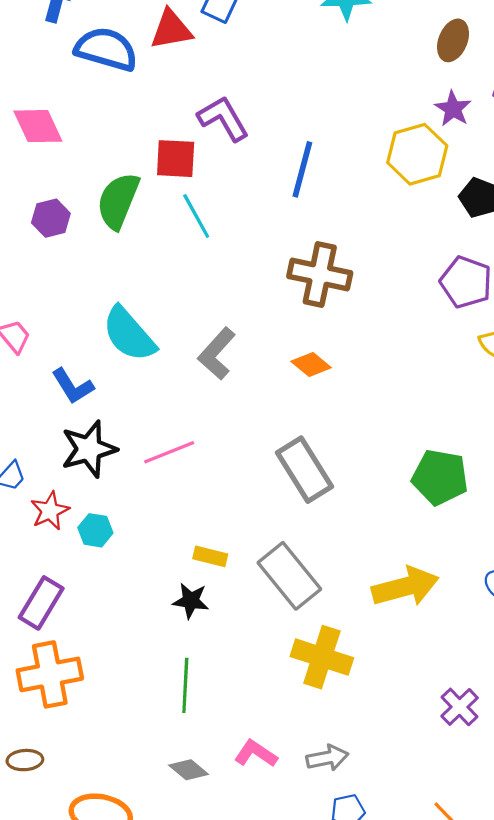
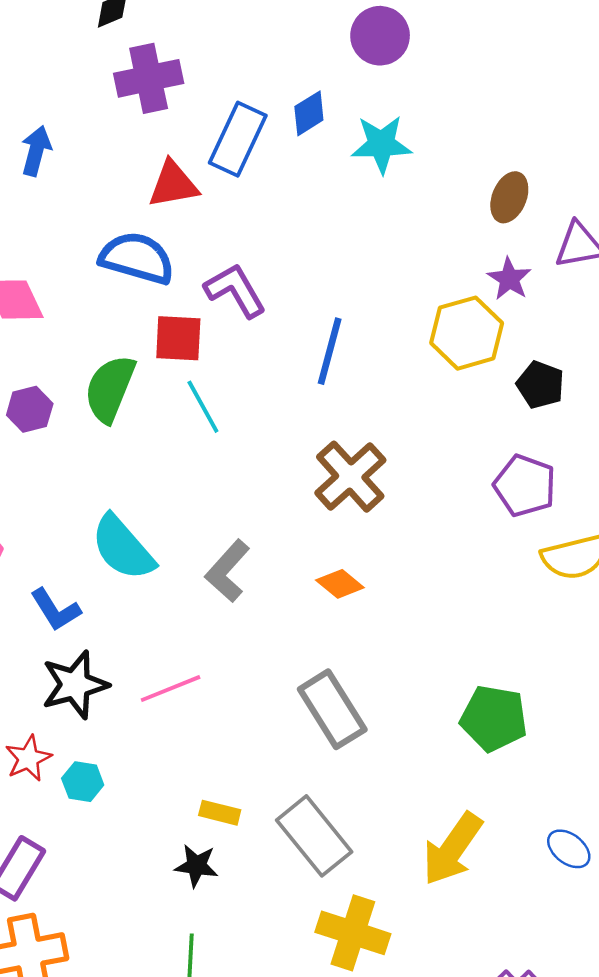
blue semicircle: (106, 49) -> (137, 258), moved
brown cross: (320, 275) -> (350, 477), turned 36
yellow arrow: (405, 587) -> (452, 849), turned 140

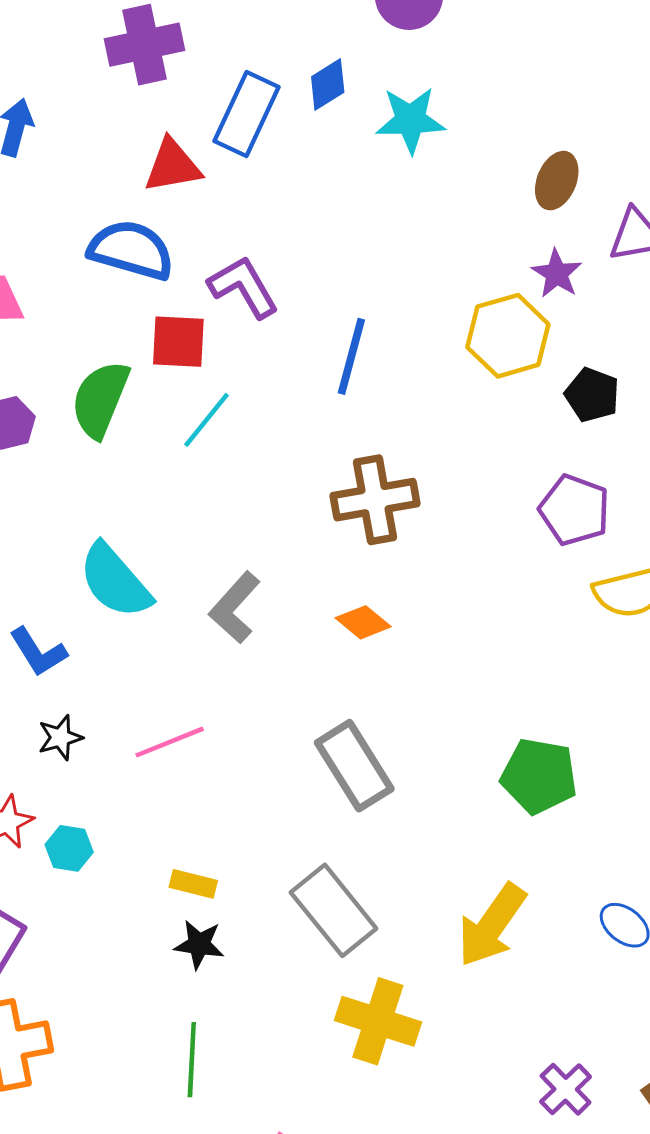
cyan line: (203, 407) -> (207, 420), turned 68
brown cross: (350, 477) -> (375, 500), turned 32
black star: (75, 685) -> (60, 738), size x0.6
yellow rectangle: (220, 813) -> (193, 884), moved

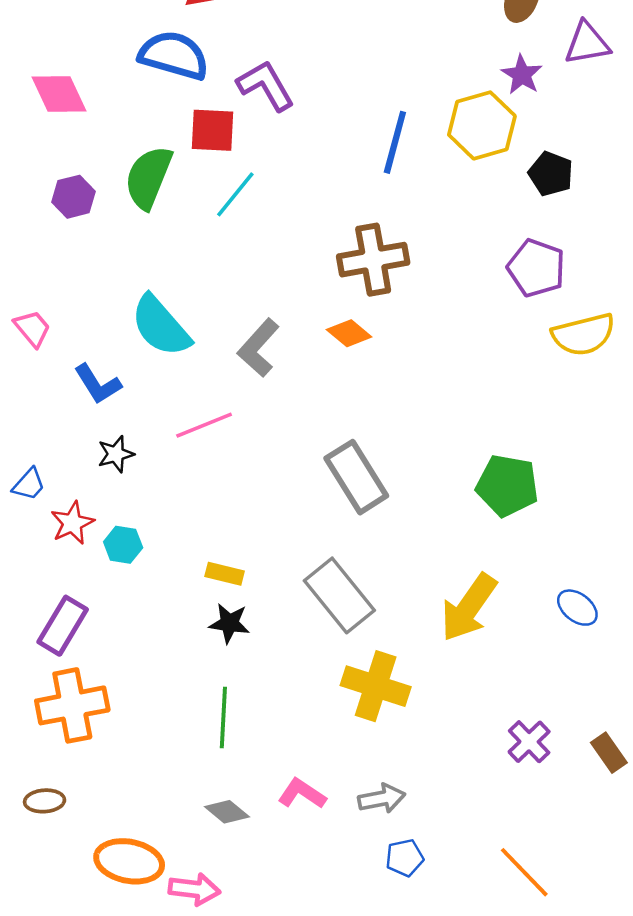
blue line: (351, 356) -> (395, 142), moved
orange diamond: (363, 622) -> (349, 333), moved
pink line: (170, 742) -> (204, 425), moved

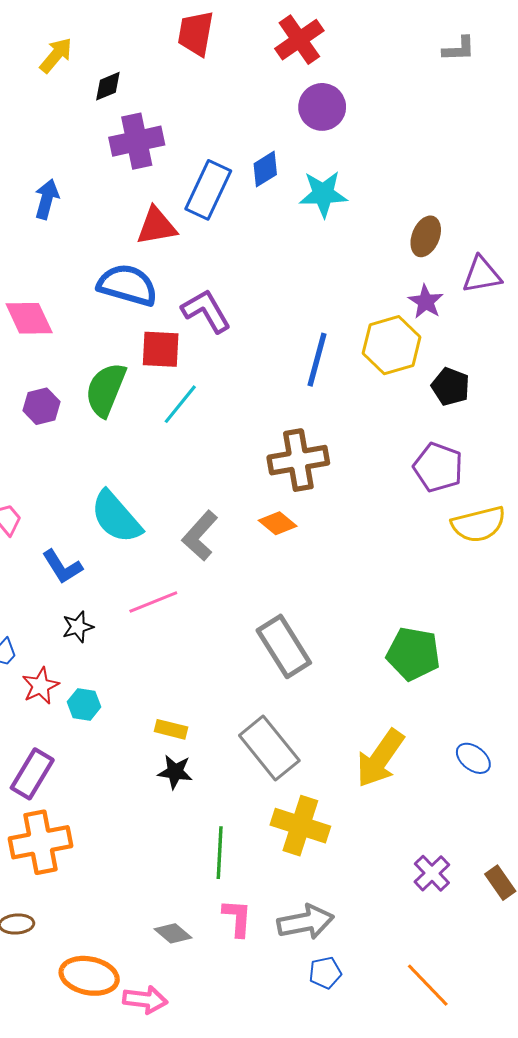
green line: (223, 718) -> (220, 853), moved
pink L-shape: (302, 794) -> (237, 918), turned 60
gray arrow: (382, 799) -> (306, 922), size x1.4

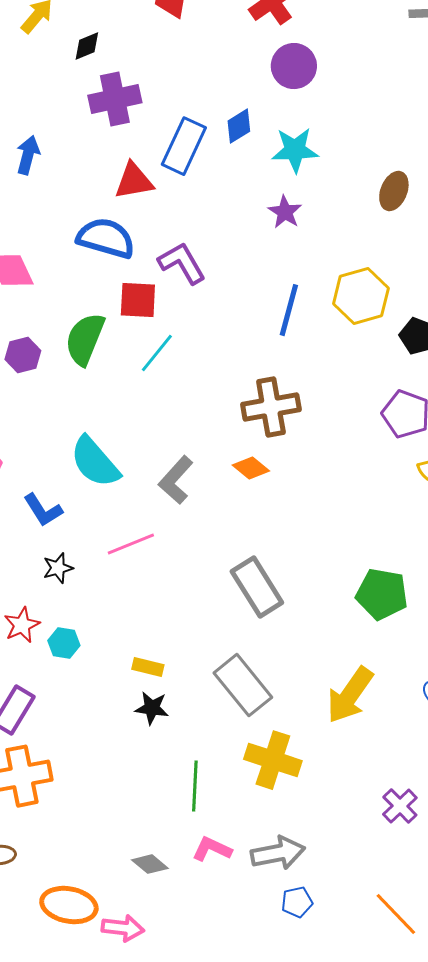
purple star: (426, 302) -> (285, 212), moved
pink L-shape: (237, 918) -> (212, 849), turned -69

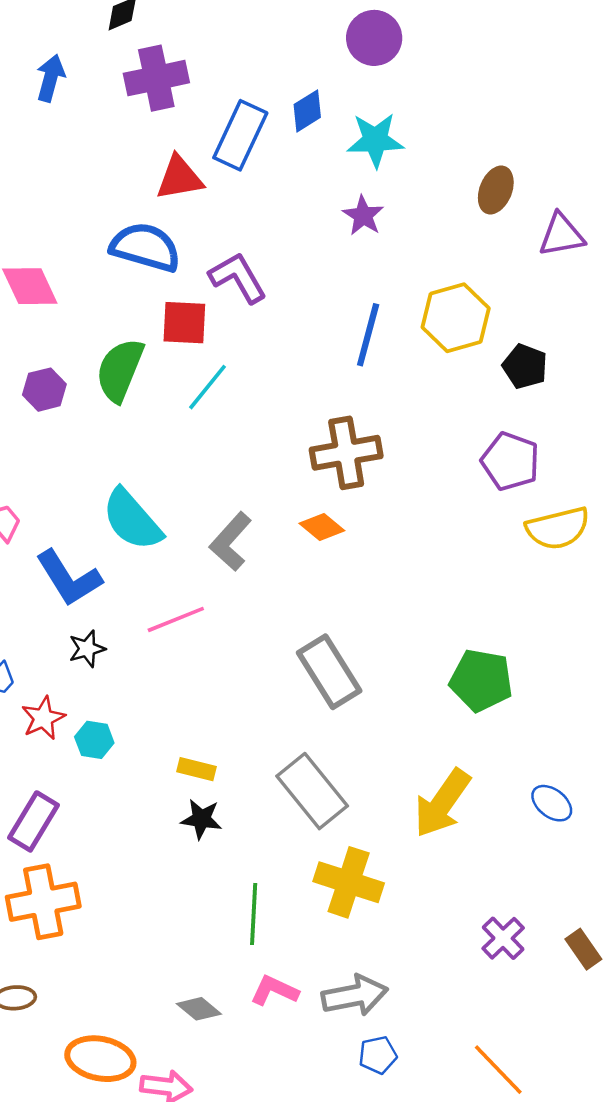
blue arrow: (28, 155) -> (51, 78), moved
blue L-shape: (43, 510) -> (69, 578), size x1.4

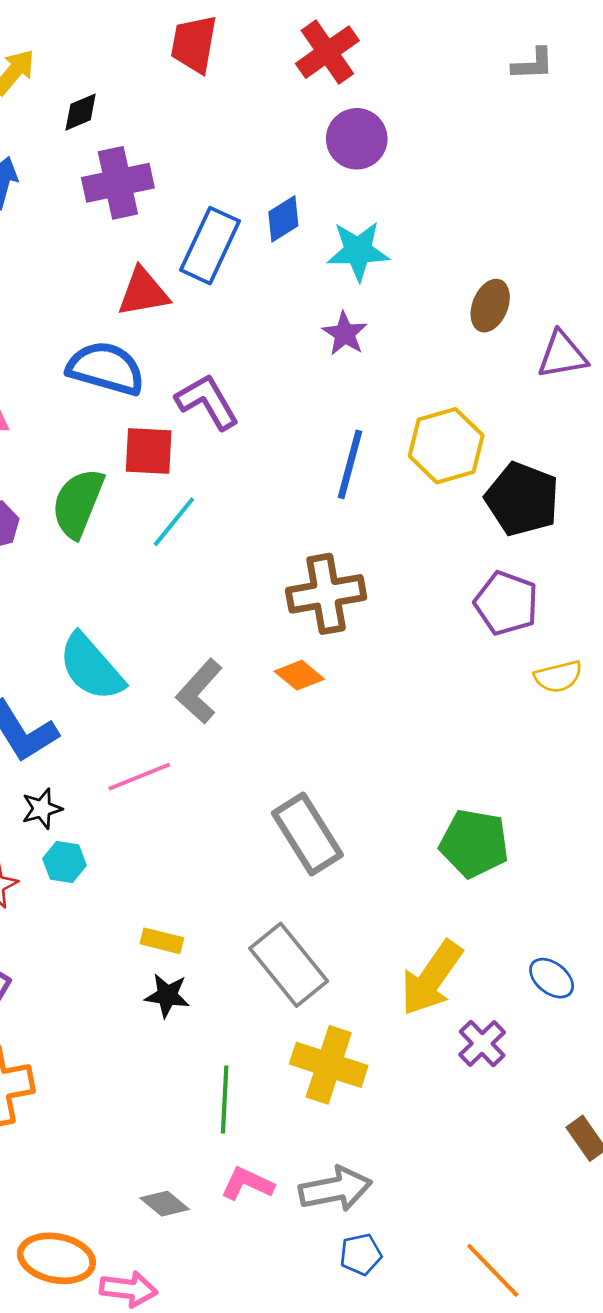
black pentagon: (525, 366) -> (522, 499), size x1.5
yellow semicircle: (558, 528) -> (558, 677), size x0.7
cyan hexagon: (94, 740) -> (64, 862), moved
purple cross: (503, 938) -> (482, 1044), moved

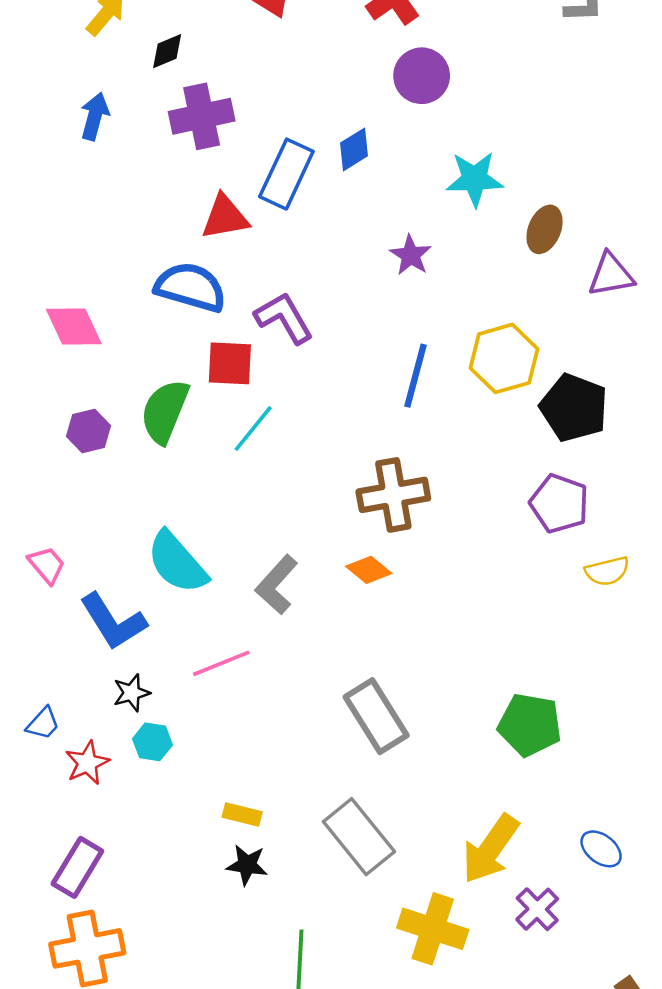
cyan star: (358, 251) -> (474, 179), moved
yellow cross: (329, 1065) -> (433, 929), moved

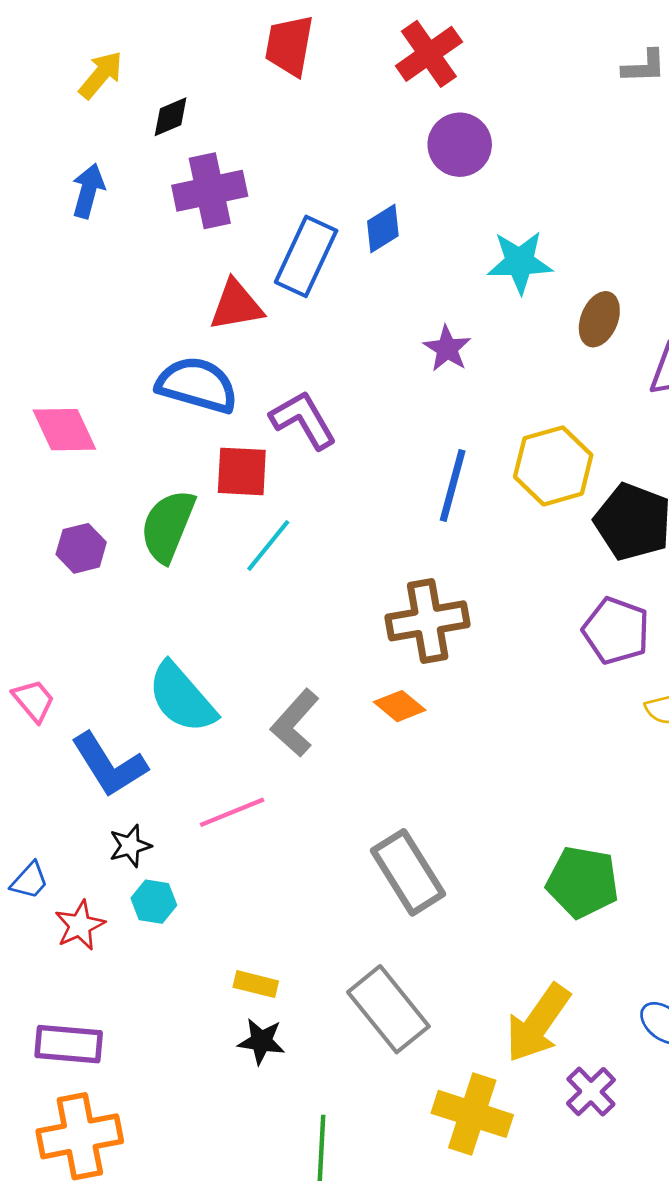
purple rectangle: (77, 867) -> (69, 1044), turned 64

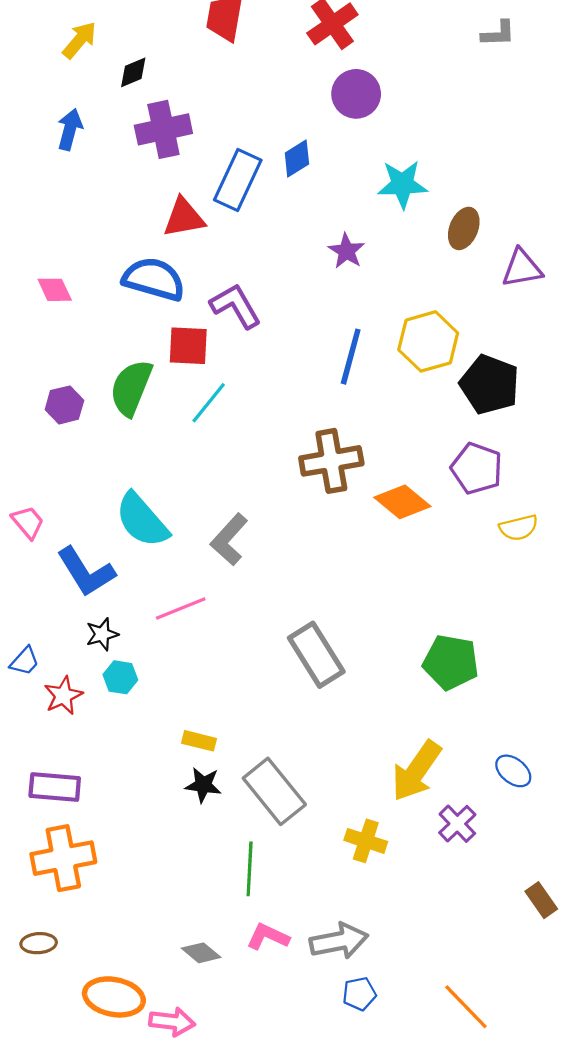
pink diamond: (64, 430) -> (55, 290), moved, size x0.7
orange diamond: (400, 706) -> (402, 502), moved, size x1.4
gray rectangle: (388, 1009) -> (274, 791), moved
yellow cross: (472, 1114) -> (366, 841), size x0.7

